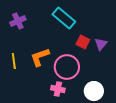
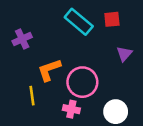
purple cross: (18, 21) -> (22, 39), moved
red square: (83, 42) -> (112, 19), moved, turned -32
yellow line: (14, 61) -> (32, 96), moved

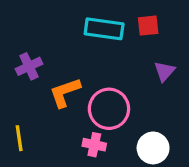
cyan rectangle: (79, 22) -> (104, 29), turned -32
purple cross: (22, 39) -> (29, 66), moved
yellow line: (32, 96) -> (19, 138), moved

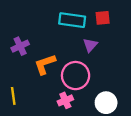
purple triangle: (164, 71) -> (90, 45), moved
pink cross: (94, 145) -> (65, 100), turned -35

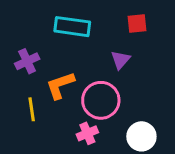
cyan rectangle: (72, 20) -> (72, 27), moved
yellow line: (13, 96) -> (32, 109), moved

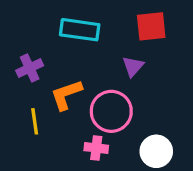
red square: (137, 24) -> (151, 26), size x1.4
pink cross: (87, 133) -> (96, 148), turned 30

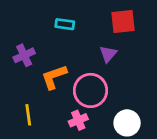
cyan rectangle: (80, 30) -> (65, 24), size x0.6
yellow line: (35, 121) -> (28, 115), moved
pink cross: (96, 148) -> (78, 120), turned -30

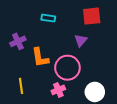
orange L-shape: (54, 77) -> (40, 58), turned -80

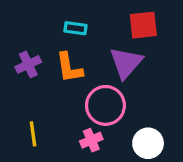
purple triangle: (81, 40) -> (126, 63), size x1.6
orange L-shape: (40, 58) -> (69, 68), moved

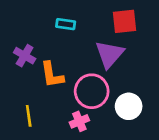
purple cross: (28, 64) -> (25, 56), turned -35
orange L-shape: (69, 68) -> (52, 75), moved
white circle: (148, 143) -> (129, 106), moved

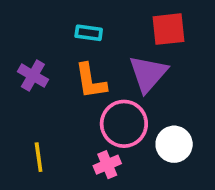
orange L-shape: (52, 75) -> (91, 81), moved

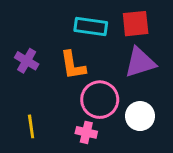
cyan rectangle: (89, 33) -> (91, 27), moved, size x1.5
purple triangle: (148, 74) -> (140, 62), moved, turned 32
pink cross: (107, 165) -> (86, 132), turned 36

